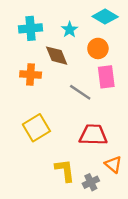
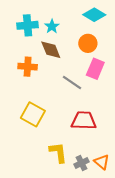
cyan star: (70, 30) -> (52, 26), moved
pink rectangle: (106, 77) -> (95, 69), turned 30
yellow square: (36, 128) -> (33, 114), turned -30
orange triangle: (113, 164) -> (102, 162), moved

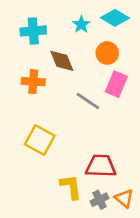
cyan star: (52, 26) -> (81, 24), moved
red trapezoid: (84, 121) -> (101, 166), moved

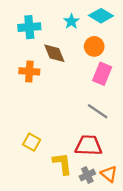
gray line: (88, 101) -> (98, 111), moved
yellow square: (40, 140) -> (32, 142), moved, size x0.7

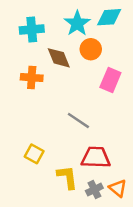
cyan diamond: (101, 16) -> (109, 17), turned -35
cyan star: (71, 21) -> (77, 23), size x1.5
orange circle: (94, 46) -> (91, 49), moved
gray line: (98, 111) -> (78, 121), moved

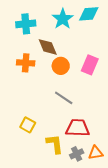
orange circle: (91, 49) -> (61, 66), moved
orange triangle: (118, 188) -> (96, 153), turned -49

